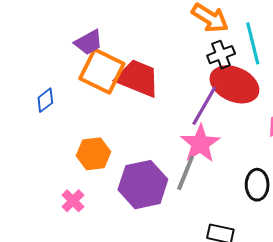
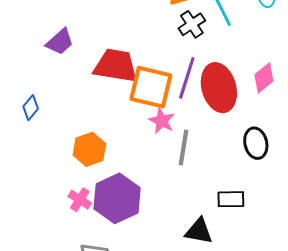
orange square: (102, 71) -> (151, 87), moved
red ellipse: (234, 84) -> (219, 88), moved, turned 63
pink star: (200, 144) -> (162, 121), moved, size x0.7
purple hexagon: (143, 185) -> (117, 198), moved

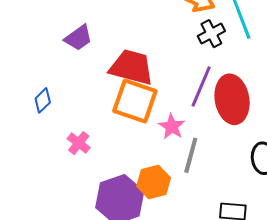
orange square: (151, 87) -> (135, 101), moved
orange hexagon: (89, 149) -> (154, 182), moved
pink cross: (80, 200) -> (79, 143), moved

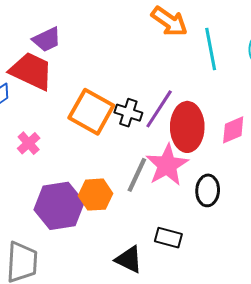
black cross: (211, 34) -> (128, 113), moved, turned 36
red trapezoid: (132, 67) -> (31, 71), moved
pink star: (172, 127) -> (167, 165), moved, size x1.6

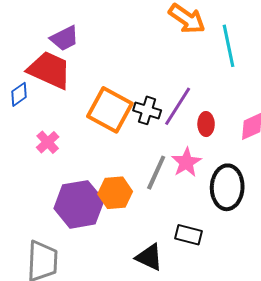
red ellipse: (187, 127) -> (206, 124), size x0.5
pink star: (167, 165) -> (186, 162), size x0.7
black ellipse: (208, 190) -> (227, 187), size x1.4

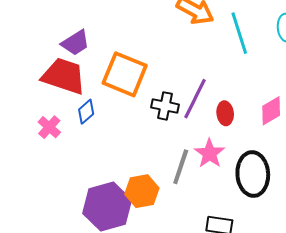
blue diamond: (19, 94) -> (86, 112), moved
orange square: (110, 110) -> (125, 74), moved
pink cross: (48, 142) -> (49, 127), moved

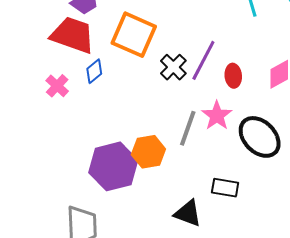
black cross: (165, 106) -> (173, 67), turned 32
black ellipse: (253, 174) -> (260, 137), turned -42

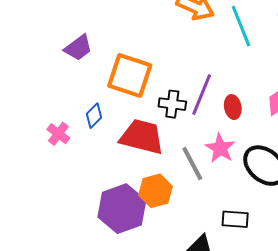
red trapezoid: (73, 35) -> (142, 137), moved
black cross: (173, 67) -> (172, 104), turned -32
gray line: (188, 128) -> (192, 164), turned -42

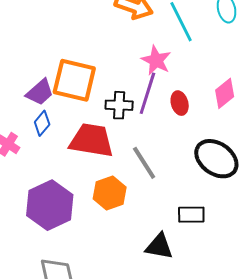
purple trapezoid: (78, 48) -> (40, 92), moved
pink star: (220, 148) -> (156, 60), moved
purple hexagon: (122, 209) -> (50, 205), moved

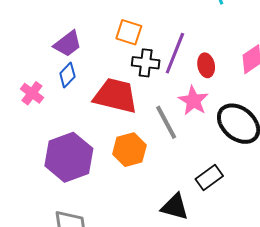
pink star: (156, 60) -> (193, 101), moved
orange square: (74, 80) -> (129, 32), moved, size x0.6
black rectangle: (191, 215) -> (209, 178), turned -40

